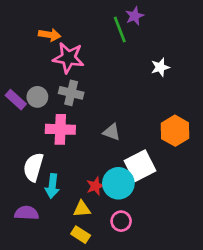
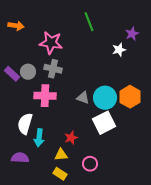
purple star: (135, 16) -> (132, 34), moved
orange arrow: (50, 35) -> (16, 26), moved
cyan circle: (118, 183) -> (105, 98), moved

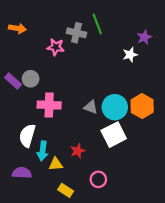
pink star: (51, 43) -> (56, 47), size x0.7
gray cross: (53, 69) -> (76, 33), moved
yellow triangle: (61, 155) -> (56, 164), moved

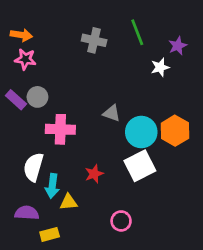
green line: (97, 24) -> (137, 32), moved
pink star: (56, 47) -> (25, 59), moved
gray triangle: (91, 107) -> (112, 113), moved
red star: (78, 151) -> (94, 174), moved
yellow rectangle: (66, 190) -> (50, 234), moved, turned -48

